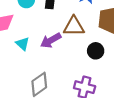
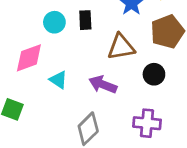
purple arrow: (51, 40) -> (103, 84), moved, turned 60

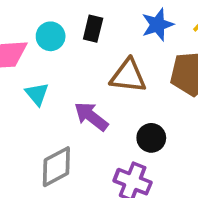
cyan circle: (54, 22) -> (51, 36), moved
black circle: (154, 74) -> (151, 138), moved

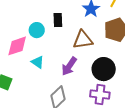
purple arrow: (91, 116) -> (69, 66), turned -78
black circle: (151, 138) -> (104, 69), size x1.5

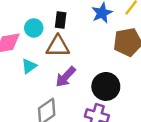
brown triangle: (83, 40) -> (58, 46), moved
cyan triangle: (38, 62) -> (29, 66), turned 40

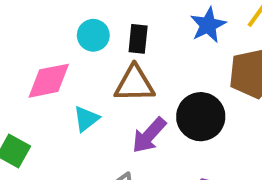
cyan circle: (34, 28) -> (93, 35), moved
black circle: (106, 86) -> (201, 117), moved

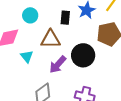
black rectangle: (138, 39) -> (65, 18), moved
cyan triangle: (86, 119) -> (27, 56), turned -32

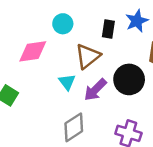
brown triangle: (50, 39) -> (88, 56), turned -40
cyan triangle: (27, 56) -> (67, 82), moved

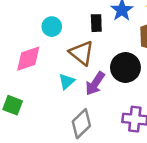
brown triangle: (88, 56) -> (82, 53), turned -32
cyan triangle: (67, 82) -> (67, 81), turned 36

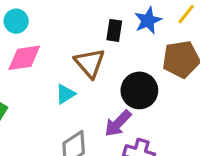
cyan circle: (52, 27) -> (16, 21), moved
purple arrow: (95, 84) -> (118, 123), moved

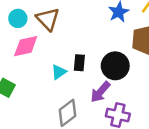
black rectangle: (114, 30) -> (79, 63), moved
brown triangle: (90, 63) -> (48, 19), moved

